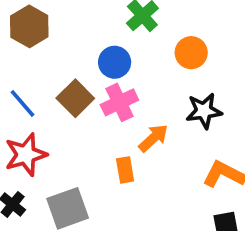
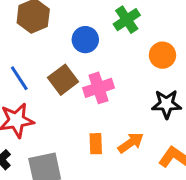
blue circle: (115, 62) -> (85, 40), moved
orange arrow: (153, 138) -> (131, 143), moved

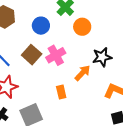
orange circle: (162, 55) -> (82, 27), moved
orange arrow: (131, 143) -> (82, 73), moved

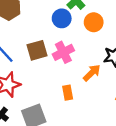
blue circle: (41, 26) -> (62, 18), moved
brown square: (32, 55) -> (37, 50), turned 30

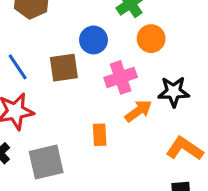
blue circle: (62, 18) -> (93, 40), moved
pink cross: (63, 52) -> (121, 77), moved

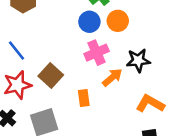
blue circle: (93, 40) -> (89, 22), moved
brown square: (64, 68) -> (51, 75), moved, turned -35

